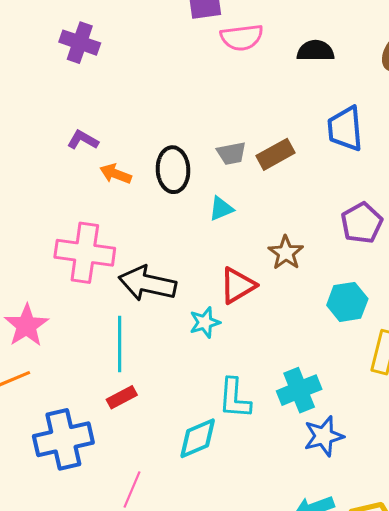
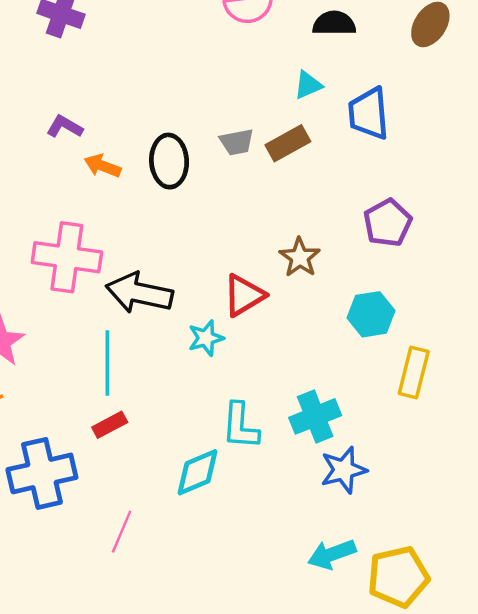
cyan triangle: (221, 209) -> (308, 85), moved

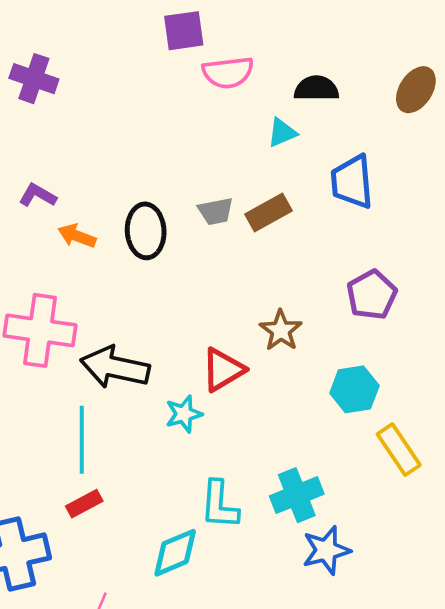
cyan triangle: (308, 85) -> (282, 133), moved
yellow rectangle: (414, 373) -> (399, 450), turned -48

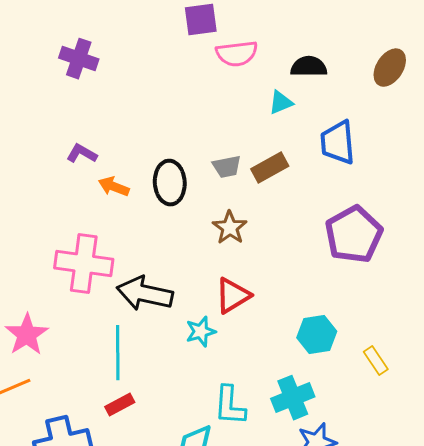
purple pentagon: (372, 295) -> (354, 235), size x1.4
brown star: (281, 330) -> (230, 228), moved
cyan hexagon: (354, 389) -> (317, 335), moved
yellow rectangle: (399, 450) -> (376, 361), size x0.7

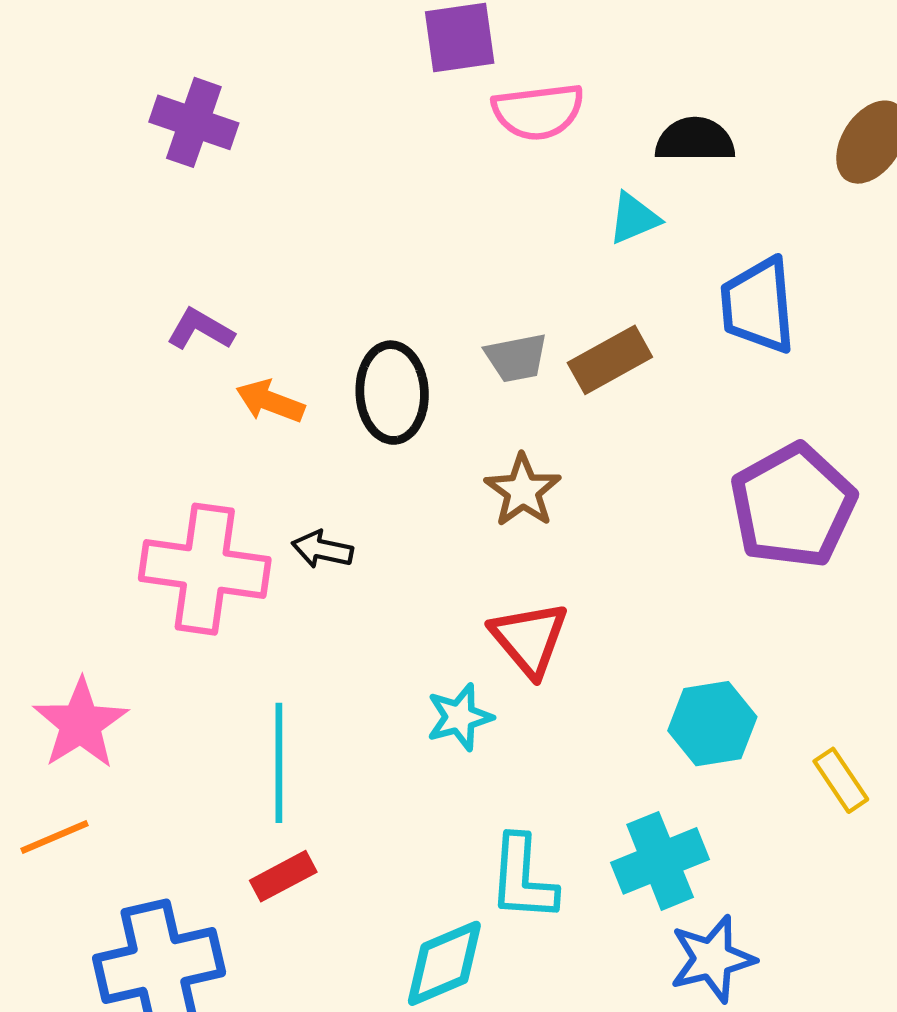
black arrow: (145, 294) -> (322, 549), moved, size x0.5
red triangle: (233, 296) -> (529, 639), turned -39

